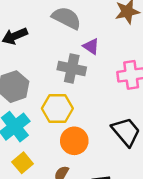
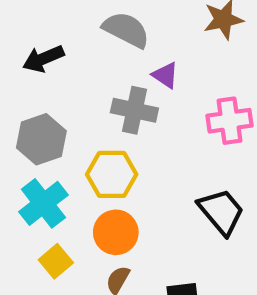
orange circle: (74, 141) -> (116, 232), moved

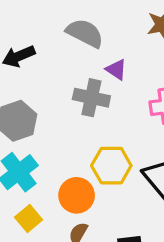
yellow hexagon: (112, 174) -> (111, 166), moved

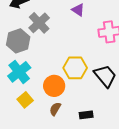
gray cross: (91, 98) -> (39, 23), moved, turned 35

